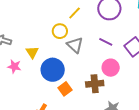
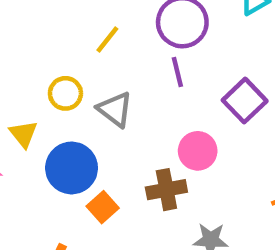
yellow circle: (60, 31) -> (65, 93), moved
purple line: (106, 42) -> (177, 72), moved, turned 56

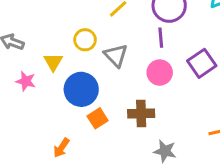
pink circle: (198, 151) -> (160, 73), moved

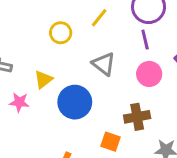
yellow circle: (85, 40) -> (61, 33), moved
yellow triangle: (53, 62) -> (43, 79), turned 30
orange square: (98, 118) -> (110, 142), moved, turned -30

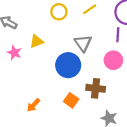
blue circle: (75, 102) -> (68, 65), moved

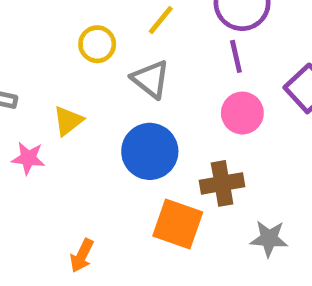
gray triangle: (83, 43) -> (151, 79), moved
orange square: (71, 100) -> (178, 224), size x1.5
orange arrow: (34, 105) -> (82, 256), moved

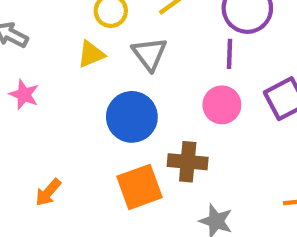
yellow triangle: (68, 121) -> (91, 54), moved
orange square: (178, 224) -> (140, 187), turned 36

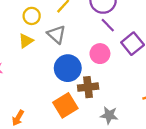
purple line: (229, 54) -> (108, 25), moved, turned -35
blue circle: (132, 117) -> (68, 68), moved

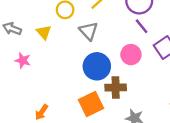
yellow triangle: (26, 41) -> (44, 32), moved, turned -42

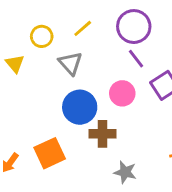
orange square: (91, 104) -> (50, 153), moved

